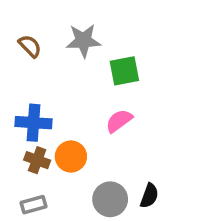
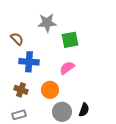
brown semicircle: (30, 46) -> (17, 39), moved
blue cross: (33, 123) -> (29, 62), moved
orange circle: (71, 157) -> (50, 90), moved

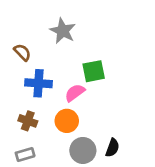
gray star: (47, 23) -> (63, 31), turned 30
green square: (70, 40) -> (94, 71), moved
pink semicircle: (67, 68) -> (75, 93), moved

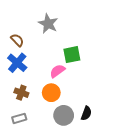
blue cross: (39, 83) -> (17, 63), moved, turned 36

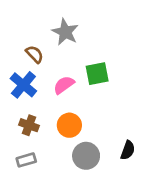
brown semicircle: (17, 40) -> (35, 54), moved
pink semicircle: (57, 71) -> (64, 85), moved
black semicircle: (86, 113) -> (128, 150), moved

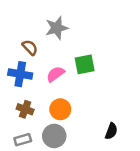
gray star: (65, 32) -> (57, 28), turned 30
blue cross: (23, 85) -> (20, 74), turned -30
gray circle: (86, 156) -> (54, 136), moved

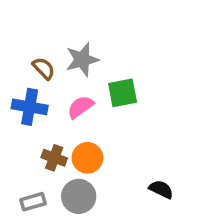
gray star: (57, 28) -> (82, 60), moved
brown cross: (25, 109) -> (54, 158), moved
black semicircle: (111, 131) -> (161, 189), turned -84

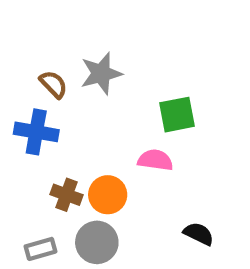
green square: (123, 93) -> (177, 115), moved
pink semicircle: (80, 107) -> (155, 160), moved, turned 44

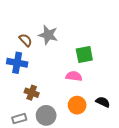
gray star: (101, 73) -> (48, 35), turned 30
orange circle: (108, 195) -> (77, 105), moved
black semicircle: (199, 234) -> (103, 102), moved

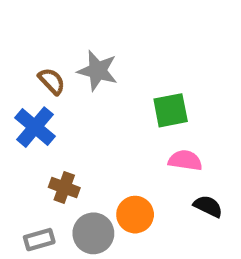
blue cross: (17, 63) -> (35, 127), turned 30
pink semicircle: (74, 76) -> (185, 160), moved
orange circle: (77, 105) -> (135, 215), moved

